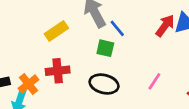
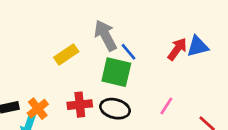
green square: (105, 48) -> (116, 72), size x1.6
red cross: (58, 71) -> (80, 105), moved

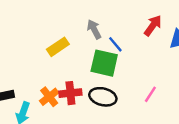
gray arrow: (105, 36) -> (94, 29), size x0.7
red arrow: (177, 49) -> (153, 26), moved
orange cross: (38, 109) -> (49, 97), moved

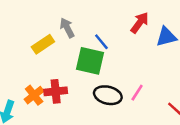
gray arrow: (94, 29) -> (67, 28), moved
black ellipse: (103, 97) -> (108, 95), moved

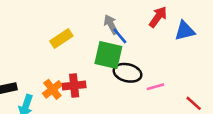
gray arrow: (67, 28) -> (111, 24), moved
pink line: (137, 93) -> (155, 87), turned 42
black ellipse: (108, 95) -> (127, 73), moved

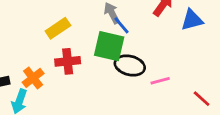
red cross: (74, 86) -> (68, 61), moved
orange cross: (52, 89) -> (33, 78), moved

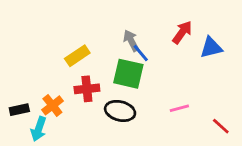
black ellipse: (130, 65) -> (120, 111), moved

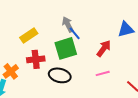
red arrow: (182, 32) -> (104, 48), moved
green square: (128, 74) -> (66, 48), turned -30

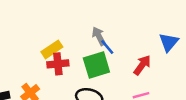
blue triangle: (126, 29) -> (169, 42), turned -36
red cross: (36, 59) -> (58, 64), moved

